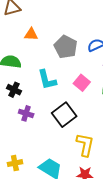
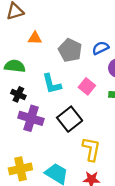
purple cross: (26, 113) -> (31, 118), size x1.6
yellow cross: (15, 163) -> (20, 169), size x1.5

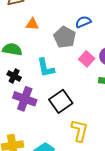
blue semicircle: (100, 48) -> (83, 22), moved
pink square: (87, 86) -> (87, 59), moved

